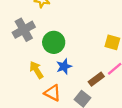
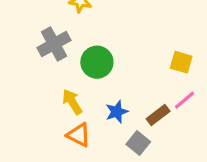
blue star: (64, 66) -> (117, 112), moved
orange triangle: (53, 93) -> (79, 135), moved

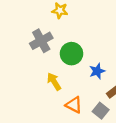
blue star: (117, 112) -> (97, 71), moved
orange triangle: (79, 135) -> (74, 105), moved

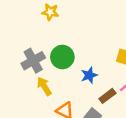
gray cross: (41, 41) -> (33, 61), moved

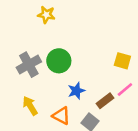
blue star: (89, 75) -> (76, 91), moved
yellow arrow: (44, 86) -> (30, 106), moved

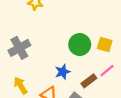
green circle: (59, 61) -> (80, 45), moved

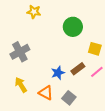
green circle: (80, 45) -> (73, 27), moved
brown rectangle: (89, 81) -> (78, 69), moved

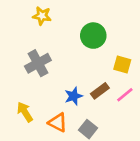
gray cross: (20, 52) -> (38, 63), moved

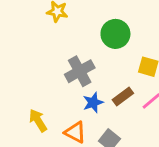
gray cross: (38, 63) -> (80, 71), moved

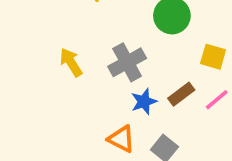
yellow arrow: (38, 120) -> (71, 62), moved

